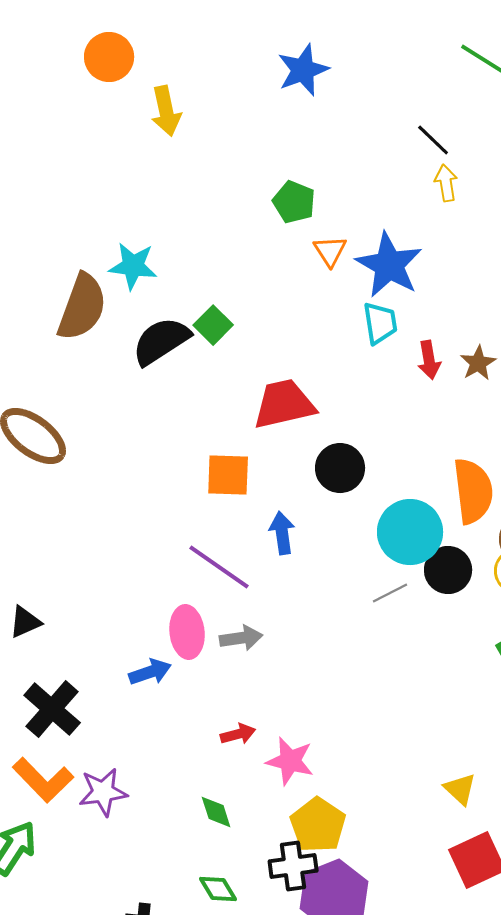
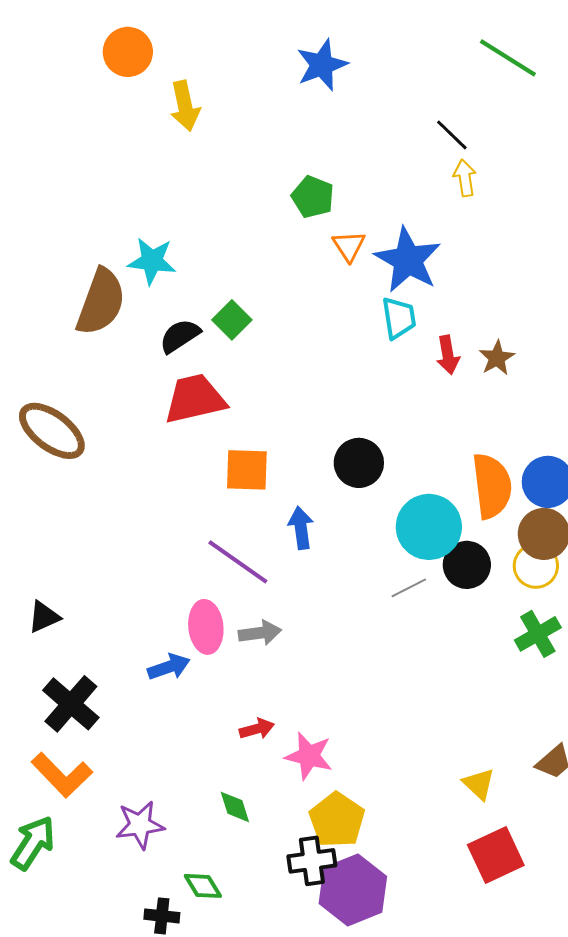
black semicircle: (161, 341) -> (180, 336), size x0.7
red trapezoid: (284, 404) -> (195, 399), moved
purple star: (103, 792) -> (140, 825), moved
green diamond: (218, 889) -> (203, 886), moved

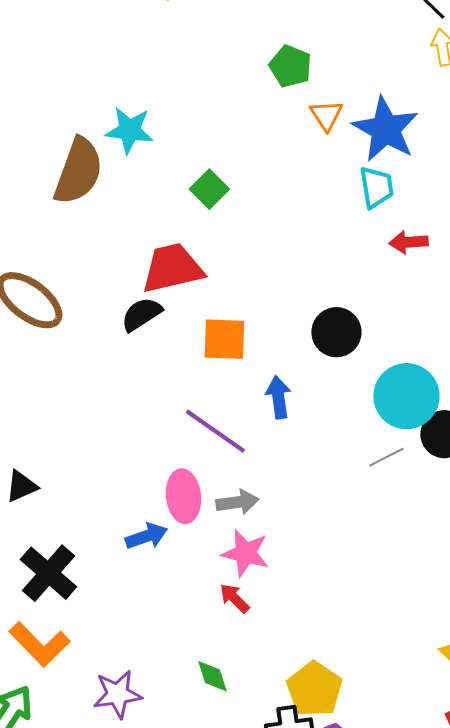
black semicircle: (180, 336) -> (141, 314), moved
red arrow: (448, 355) -> (408, 242), moved, turned 96
red arrow: (257, 729) -> (234, 598), turned -120
pink star: (309, 756) -> (245, 553), moved

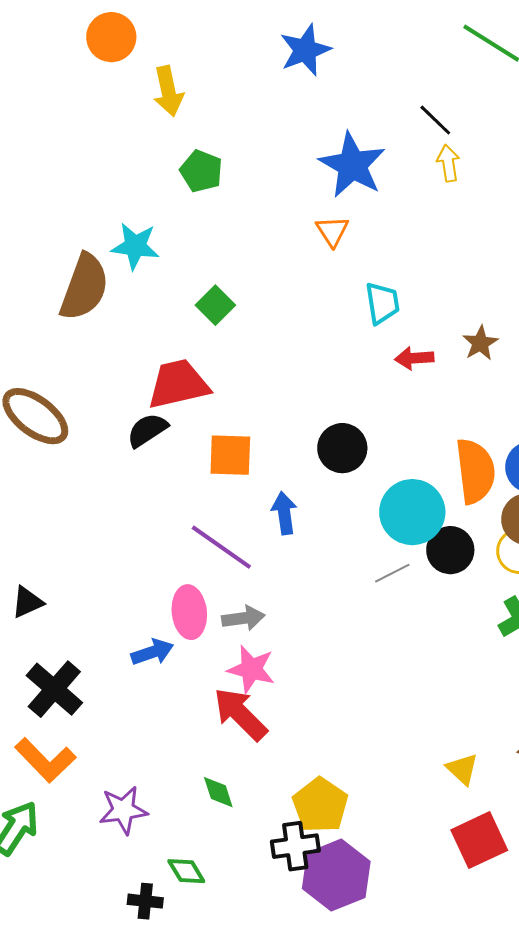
green pentagon: (290, 66) -> (201, 171), moved
blue star: (385, 129) -> (352, 165), moved
red arrow: (234, 598) -> (240, 714), size x1.8

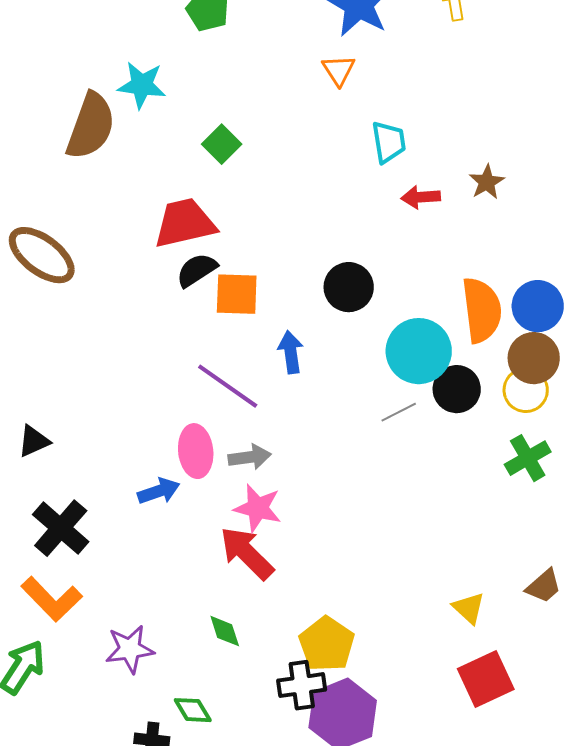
black semicircle: (147, 430) -> (197, 270), moved

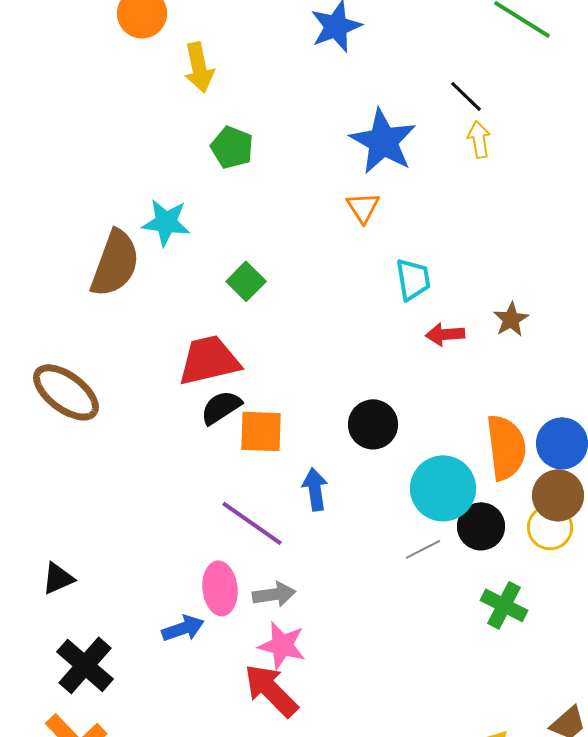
green cross: (528, 458) -> (504, 605), moved, turned -33

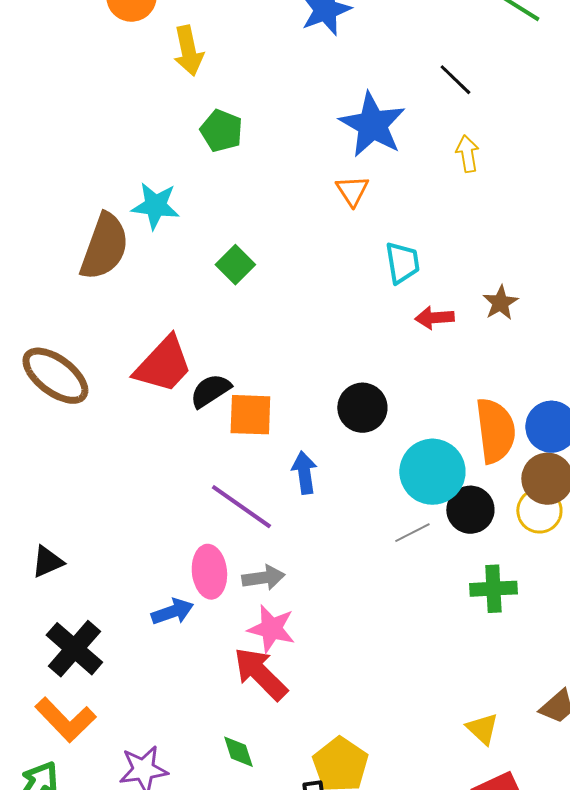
yellow arrow: (479, 139) -> (467, 154), moved
red trapezoid: (209, 360) -> (163, 365), moved, turned 146
green cross: (504, 605) -> (493, 589), turned -30

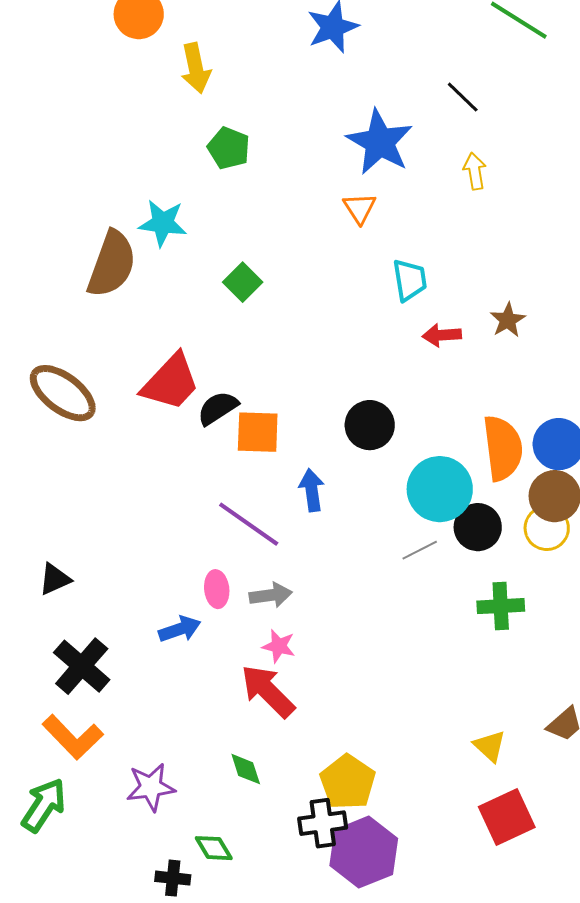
pink ellipse: (209, 572) -> (217, 589), size x0.7
pink star: (271, 629) -> (279, 646), size x0.7

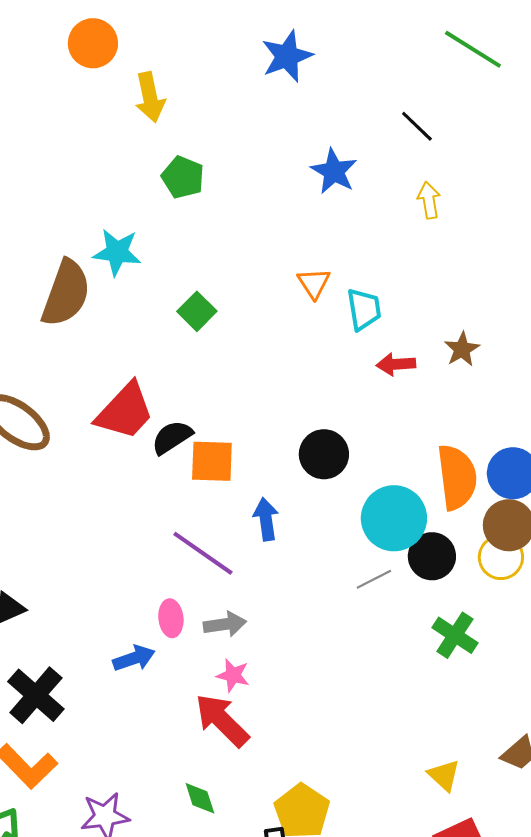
blue star: (380, 142) -> (334, 171), size x0.7
orange triangle: (360, 208) -> (314, 283), moved
green cross: (501, 606) -> (455, 635), turned 36

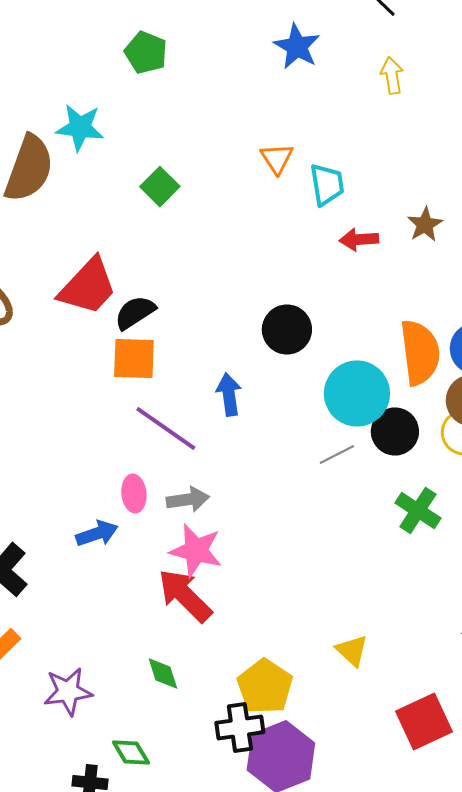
orange square: (212, 461) -> (134, 358), moved
pink star: (233, 675) -> (196, 550), size x1.6
yellow triangle: (444, 775) -> (352, 650), moved

